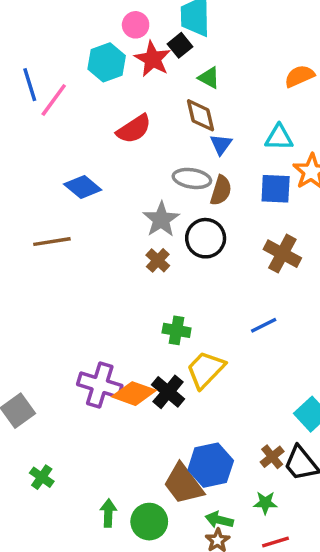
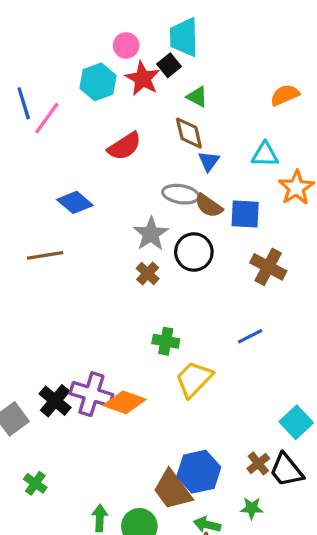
blue square: (276, 189) -> (245, 214), moved
brown semicircle: (221, 190) -> (209, 206), turned 108
black cross: (168, 392) -> (55, 401), moved

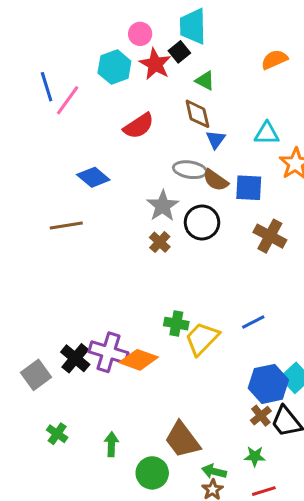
orange semicircle: (285, 95) -> (274, 60), moved
blue line: (250, 336) -> (253, 322), moved
green cross: (166, 341) -> (176, 324), moved
blue hexagon: (199, 472) -> (268, 384), moved
green arrow: (100, 518) -> (111, 444), moved

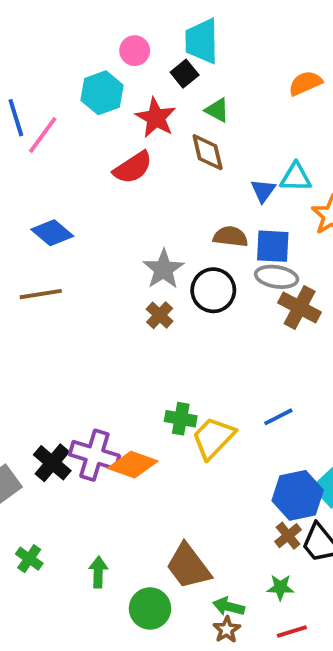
red star: (155, 64) -> (156, 118), moved
blue triangle: (216, 139) -> (263, 191), moved
gray ellipse: (190, 170) -> (277, 277), moved
blue diamond: (93, 177) -> (52, 233), moved
brown semicircle: (216, 180) -> (231, 237), turned 152

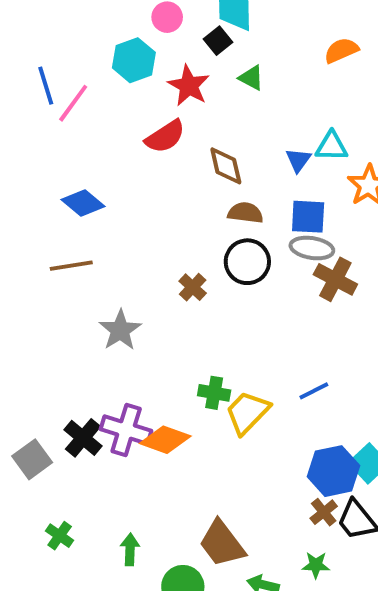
brown diamond: (208, 152) -> (226, 166), moved
brown semicircle: (231, 237) -> (245, 213), moved
gray star: (163, 269) -> (120, 330), moved

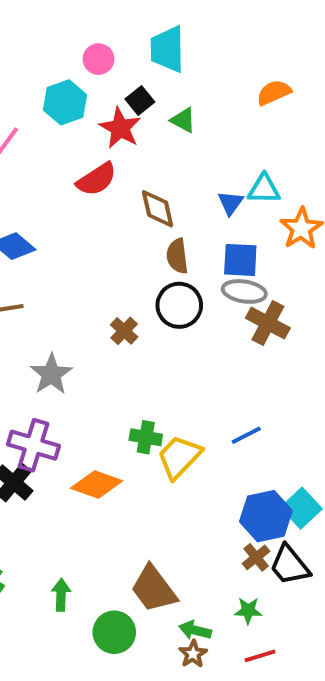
black square: (218, 41) -> (140, 100), moved
brown semicircle: (245, 213) -> (177, 256), turned -104
purple cross: (126, 430) -> (34, 445), moved

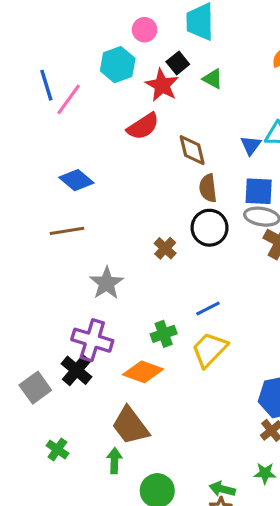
blue line: (246, 435) -> (208, 308), moved
green cross: (146, 437) -> (164, 334), moved, turned -30
brown trapezoid: (154, 589) -> (130, 426), moved

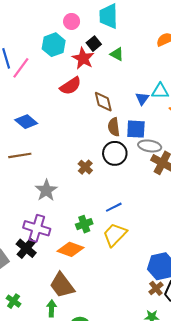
blue square: (259, 191) -> (136, 129), moved

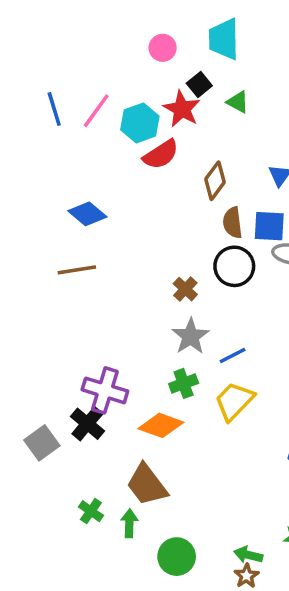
cyan hexagon: (54, 45) -> (140, 123), moved
pink line: (21, 68) -> (96, 111), moved
brown diamond: (103, 102) -> (215, 181), turned 50
gray star: (46, 190) -> (191, 336), moved
green cross: (14, 301) -> (91, 511), moved

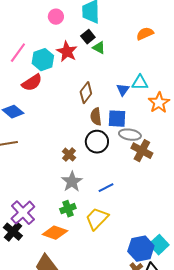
black square: (199, 85) -> (88, 37), moved
red semicircle: (161, 154) -> (32, 83), moved
blue line: (233, 356) -> (106, 188), moved
purple cross: (105, 390) -> (23, 213), turned 30

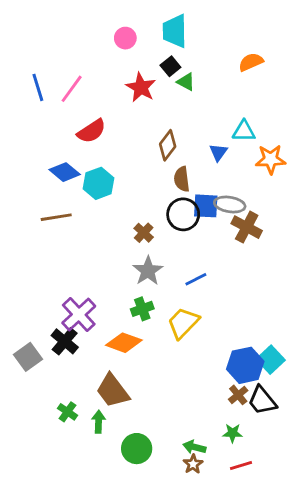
cyan hexagon: (43, 60) -> (99, 183), moved
blue triangle: (123, 90) -> (218, 152), moved
orange star: (159, 103) -> (271, 159), turned 30
blue square: (117, 119) -> (206, 206), moved

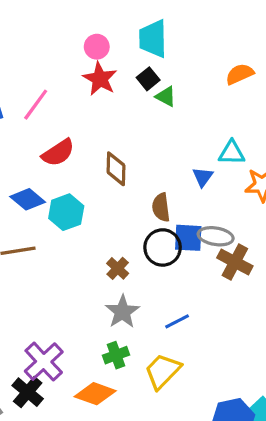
red star: (141, 87) -> (100, 79), moved
brown diamond: (168, 145) -> (116, 169), moved, turned -36

